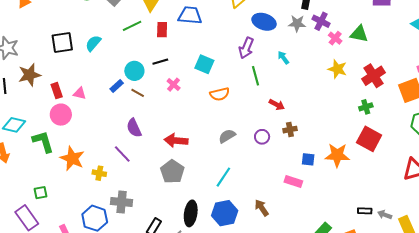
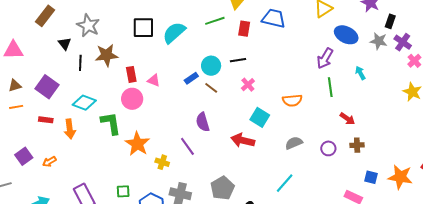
cyan semicircle: (93, 43) -> (174, 33), size x1.4
cyan square: (204, 64) -> (260, 117), moved
gray pentagon: (172, 172) -> (222, 188), moved
green square: (40, 193) -> (123, 191), moved

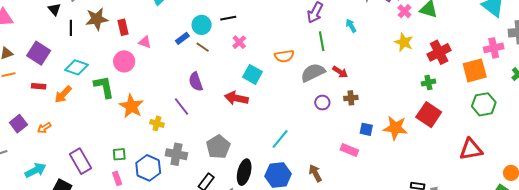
red rectangle: (131, 74) -> (123, 27), moved
orange arrow: (70, 129) -> (63, 94), turned 54
gray semicircle: (294, 143) -> (313, 73), moved, size x1.4

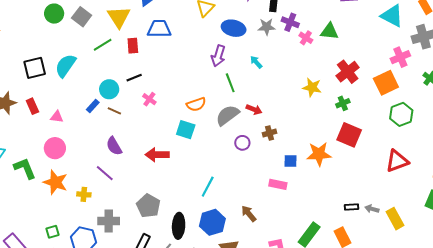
yellow star: (404, 42) -> (312, 87), moved
pink circle: (124, 61) -> (55, 148), moved
cyan square: (252, 74) -> (186, 130), moved

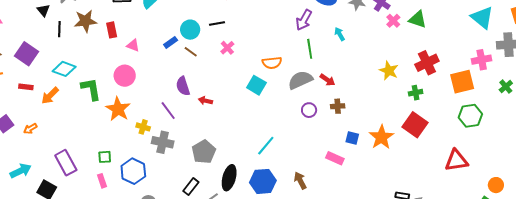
orange star: (319, 154) -> (381, 137), turned 30
red arrow: (157, 155) -> (205, 101), moved, size x0.6
gray cross: (109, 221) -> (163, 142), moved

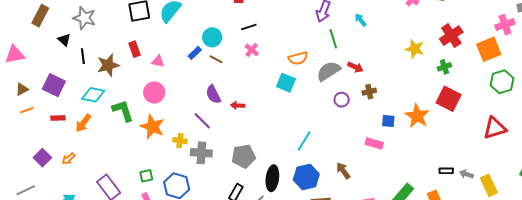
brown star: (85, 21) -> (108, 65), moved
black line: (217, 23) -> (249, 27), moved
gray pentagon: (204, 152) -> (244, 156), turned 30

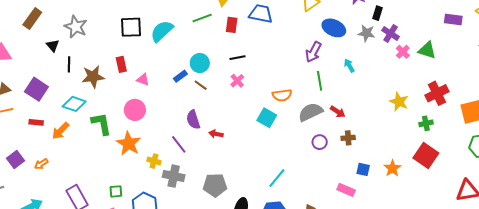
orange star: (417, 116) -> (392, 168), size x0.7

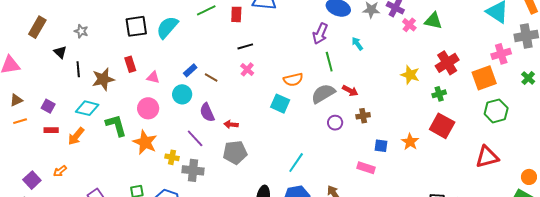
gray star: (76, 27) -> (81, 31), size x0.6
cyan circle: (200, 63) -> (182, 94), moved
purple square: (36, 89) -> (48, 106), moved, size x0.6
purple square: (15, 159) -> (32, 180), moved
gray pentagon: (215, 185) -> (235, 152), moved

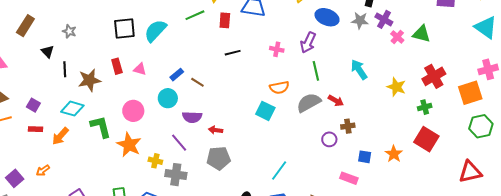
cyan arrow: (357, 44) -> (359, 70), moved, size x1.5
pink cross: (247, 69) -> (277, 49), moved, turned -32
pink triangle: (153, 77) -> (140, 69), moved
purple semicircle: (207, 112) -> (192, 117), turned -66
purple circle: (335, 123) -> (329, 139), moved

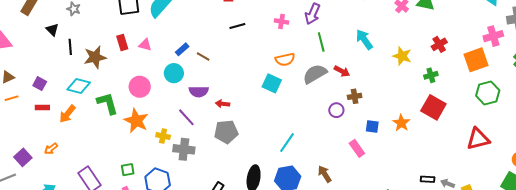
red cross: (434, 76) -> (439, 44), size x0.7
pink rectangle: (349, 178) -> (357, 148), turned 36

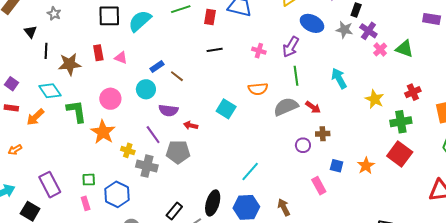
green cross: (431, 75) -> (401, 122), size x1.5
cyan square: (272, 83) -> (226, 109), moved
cyan diamond: (79, 86) -> (50, 91), turned 35
gray pentagon: (226, 132) -> (178, 152), moved

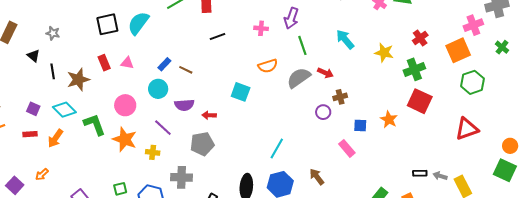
purple square: (12, 84) -> (33, 109), moved
purple line: (153, 135) -> (163, 128), moved
gray cross: (147, 166) -> (182, 177), moved

